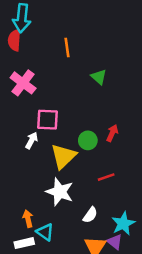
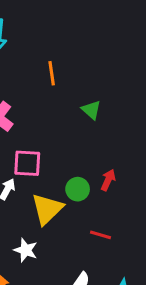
red line: (106, 177) -> (100, 235), turned 35
white star: (60, 192) -> (26, 250), moved, size x0.7

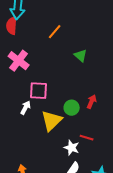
orange line: (52, 73) -> (55, 32), turned 49
white star: (26, 250) -> (72, 148), moved

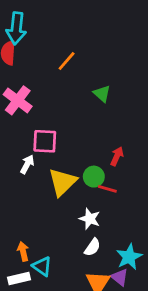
green circle: (72, 108) -> (94, 177), moved
red line: (87, 138) -> (107, 189), moved

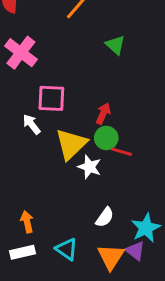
red arrow: (117, 156) -> (103, 114), moved
white arrow: (27, 164) -> (32, 124), turned -66
white star: (90, 219) -> (89, 167), moved
cyan triangle: (42, 266) -> (67, 249), moved

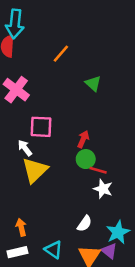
yellow triangle: (71, 144) -> (35, 170), moved
white star: (89, 167) -> (103, 189), moved

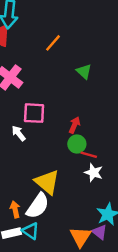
yellow triangle: (35, 170) -> (47, 182), moved, turned -36
white semicircle: (84, 224) -> (38, 206), moved, size x1.6
cyan triangle: (53, 250) -> (30, 231), moved

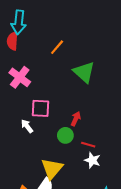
green triangle: (84, 71) -> (84, 72), size x1.6
green circle: (77, 144) -> (65, 135), moved
yellow triangle: (47, 182) -> (52, 169), turned 30

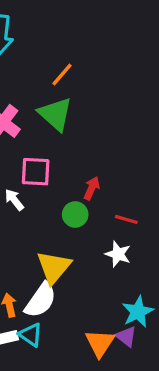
green triangle: (84, 72) -> (55, 114), moved
red line: (88, 145) -> (126, 219), moved

